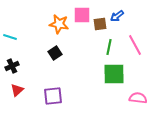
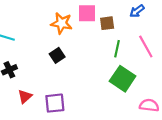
blue arrow: (117, 16) -> (137, 11), moved
green square: (114, 74) -> (123, 79), turned 35
red triangle: (17, 90) -> (25, 96), moved

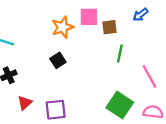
orange star: (62, 23) -> (63, 27), turned -30
pink line: (146, 47) -> (150, 76), moved
green square: (123, 79) -> (120, 105), moved

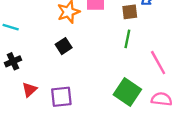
brown square: (110, 27) -> (130, 12), moved

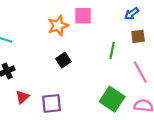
brown square: (130, 12) -> (138, 36), moved
black square: (64, 46) -> (63, 60), moved

